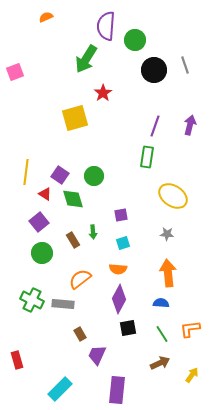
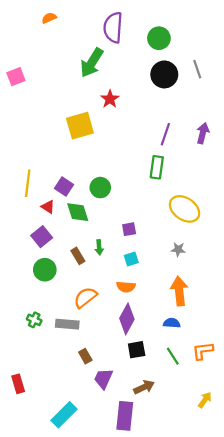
green circle: (135, 40) -> (159, 38), moved
green cross: (32, 300) -> (34, 320), size x0.6
brown arrow: (160, 363) -> (144, 387), moved

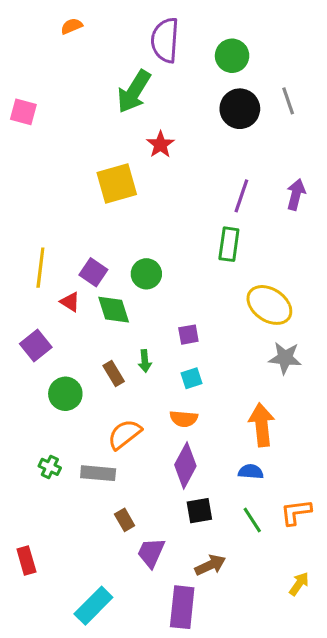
pink square: (16, 77) -> (23, 112), turned 36
purple square: (42, 237) -> (36, 345), moved
gray star: (178, 249) -> (285, 358), moved, size x1.5

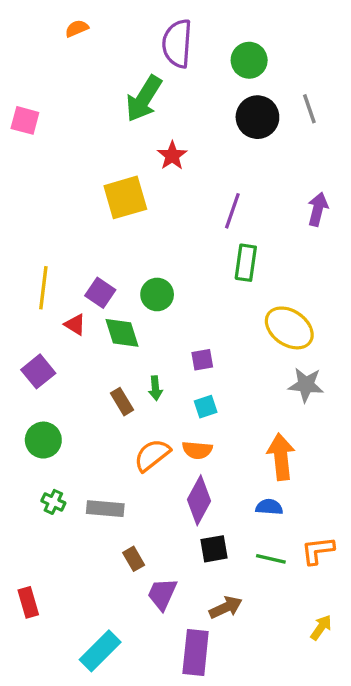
purple line: (241, 196) -> (232, 211), moved
green circle: (65, 394) -> (43, 440), moved
orange semicircle: (125, 434) -> (152, 455), moved
green line: (252, 520) -> (271, 559), turned -44

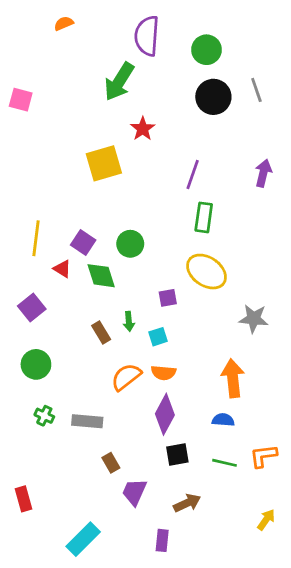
yellow ellipse: (289, 328) -> (206, 272), moved
cyan square: (206, 407) -> (158, 337), moved
purple rectangle: (196, 653) -> (162, 540), size x0.6

